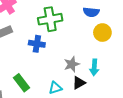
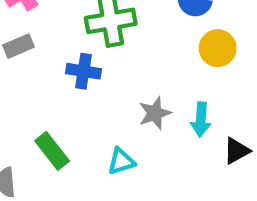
black triangle: (79, 83) -> (237, 151), moved

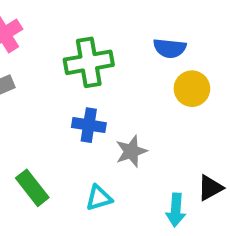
blue cross: (83, 71) -> (89, 125), moved
cyan arrow: (201, 119) -> (176, 210), moved

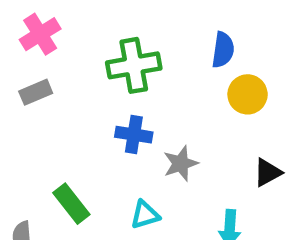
blue semicircle: (170, 48) -> (223, 50), turned -88
black triangle: (210, 188) -> (268, 172), moved

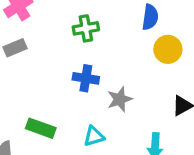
green cross: (134, 65) -> (86, 28), size x0.7
green rectangle: (71, 204) -> (41, 128), turned -32

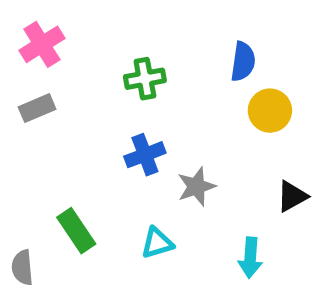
blue cross: (86, 78) -> (145, 155), turned -30
green rectangle: (41, 128) -> (76, 231), turned 36

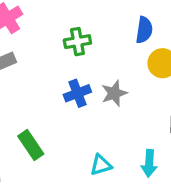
gray star: (196, 187) -> (114, 93), moved
cyan triangle: (157, 243) -> (101, 165), moved

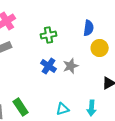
blue cross: (77, 93) -> (49, 66), turned -35
green rectangle: (31, 145) -> (21, 107), moved

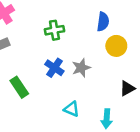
green rectangle: (21, 107) -> (19, 87), moved
cyan triangle: (63, 109) -> (71, 109), moved, turned 40

